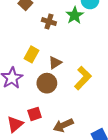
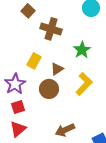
green star: (75, 15) -> (82, 50), moved
brown cross: (49, 22) -> (51, 29), size x1.5
red square: (35, 114) -> (18, 107), moved

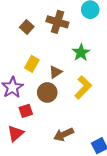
brown square: (28, 11) -> (27, 27), moved
brown cross: (51, 29) -> (57, 22), moved
red square: (18, 107) -> (26, 111), moved

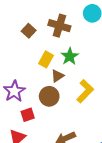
green star: (81, 53) -> (70, 56), moved
yellow rectangle: (32, 64) -> (46, 59), moved

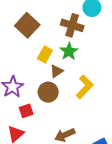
brown cross: (59, 26) -> (72, 25), moved
brown square: (29, 31) -> (27, 25), size x1.6

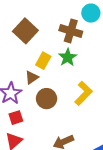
brown triangle: (56, 71) -> (32, 77), moved
red square: (26, 111) -> (16, 118), moved

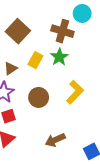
brown triangle: (32, 77) -> (11, 68), moved

